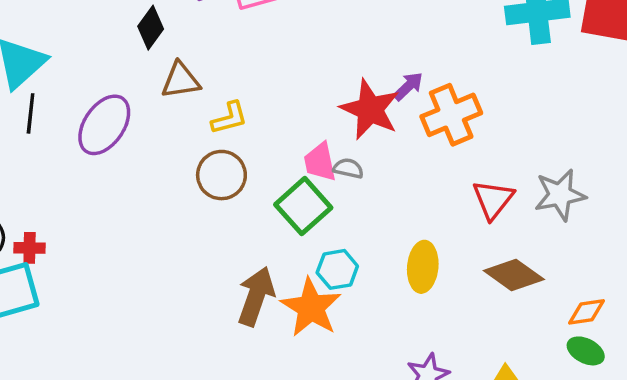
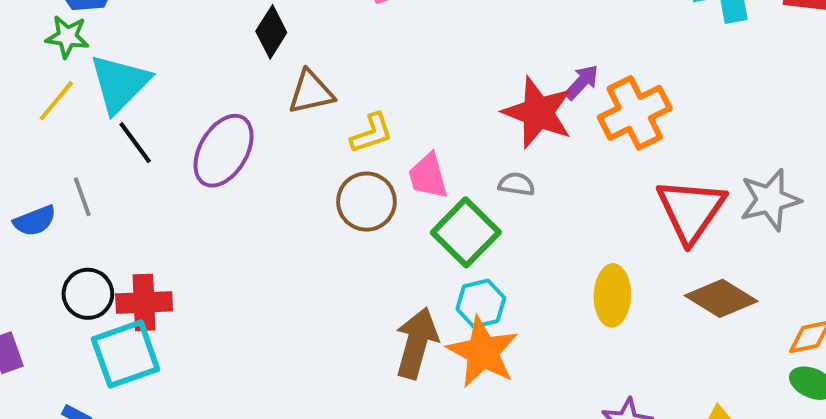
black line: (31, 113) -> (135, 143), turned -39
pink trapezoid: (320, 162) -> (428, 176), moved
red triangle: (493, 199) -> (691, 210), size x1.4
red cross: (30, 248) -> (144, 302), size x1.5
cyan hexagon: (337, 269) -> (481, 304), moved

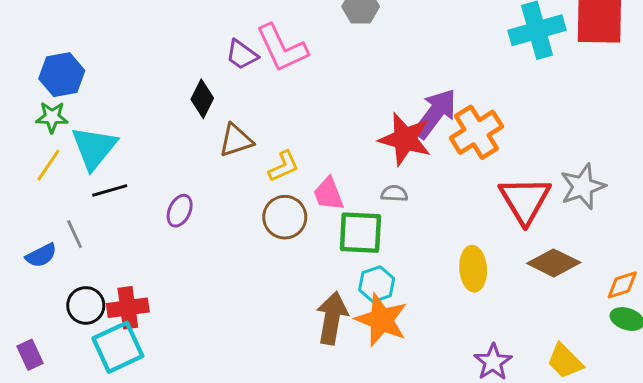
purple arrow: (582, 82) -> (435, 113), size x1.8
black line: (135, 143) -> (110, 190), turned -64
purple ellipse: (224, 151) -> (180, 211), moved, size x0.6
green square: (466, 232) -> (360, 233), turned -36

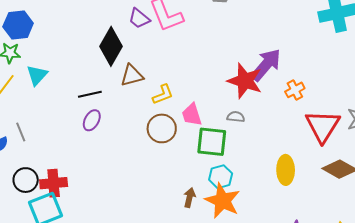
black diamond: (202, 99) -> (111, 46), size x1.5
orange cross: (476, 132) -> (295, 90), moved, size x0.6
cyan triangle: (94, 148) -> (37, 75), size x0.7
black line: (110, 190) -> (90, 94), moved
brown arrow: (332, 318) -> (189, 198), size x0.6

